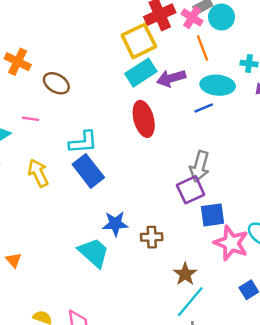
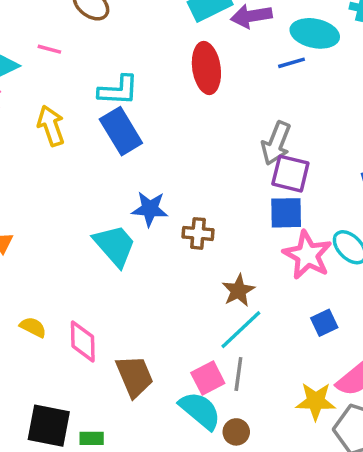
purple square: (191, 190) -> (290, 174), moved, turned 32

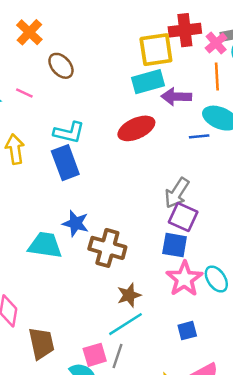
red ellipse: (206, 68) -> (136, 128), turned 63
brown cross: (198, 233) -> (107, 248), size x1.6
cyan trapezoid: (115, 245) -> (45, 245), turned -51

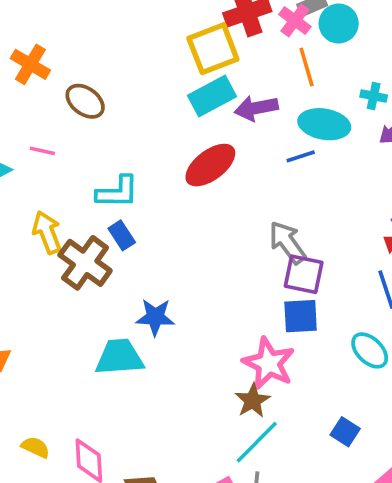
blue rectangle: (65, 163) -> (122, 235), size x0.6
gray arrow: (177, 193) -> (287, 242), turned 124
brown cross: (107, 248) -> (85, 263), moved, turned 33
pink star: (184, 279) -> (269, 363), moved
blue square: (187, 331) -> (345, 432), turned -30

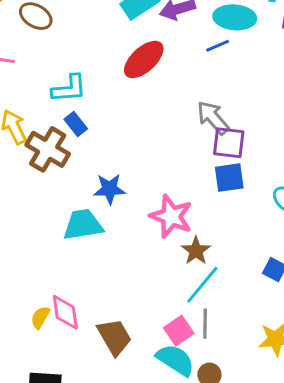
pink star: (269, 363) -> (171, 216), moved
yellow semicircle: (35, 447) -> (40, 317), moved, turned -80

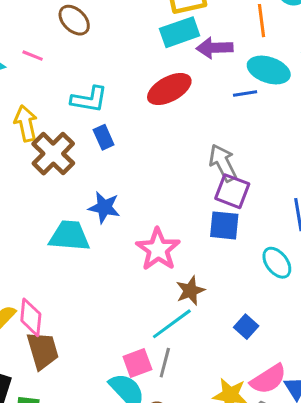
blue rectangle: (76, 124) -> (104, 137), moved
brown star: (196, 251) -> (190, 291), moved
brown trapezoid: (114, 337) -> (43, 350), moved

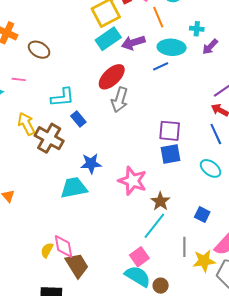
gray arrow: (223, 163) -> (120, 100), moved, turned -120
gray line: (165, 363) -> (184, 247), moved

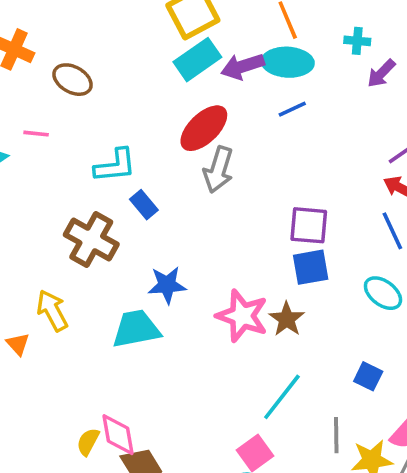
cyan ellipse: (172, 47) -> (288, 62), moved
yellow arrow: (26, 124) -> (52, 310), moved
brown star: (160, 201) -> (287, 319), moved

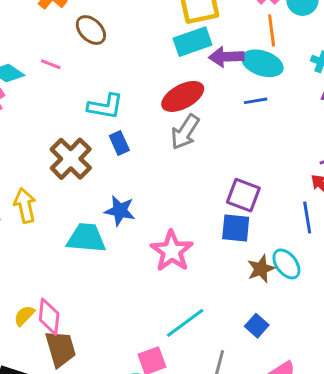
brown star: (287, 319) -> (261, 269), moved

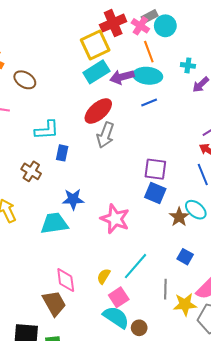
blue rectangle: (119, 143) -> (62, 153), turned 49
brown cross: (71, 159) -> (31, 171), size x0.7
blue square: (236, 228) -> (155, 193), turned 30
yellow semicircle: (24, 316) -> (104, 276), moved
pink diamond: (49, 317) -> (66, 280), moved

